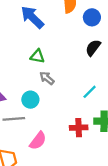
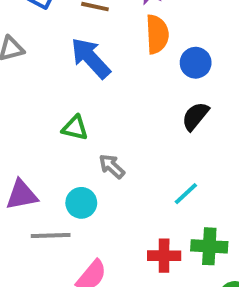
green triangle: (37, 56) -> (75, 128), moved

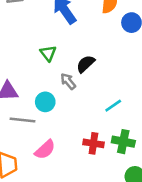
black semicircle: (195, 116) -> (86, 64), moved
green triangle: (75, 128) -> (48, 53), turned 30

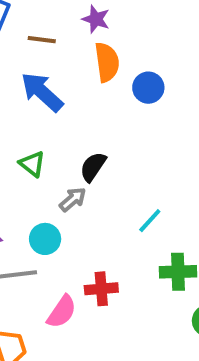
gray arrow: (68, 81) -> (73, 199), turned 102
red cross: (93, 143) -> (101, 289), moved

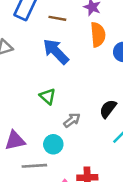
black semicircle: (93, 167) -> (108, 109), moved

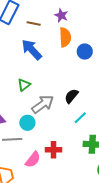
green triangle: (47, 96) -> (24, 85), turned 40
gray arrow: (72, 120) -> (43, 104), size x1.6

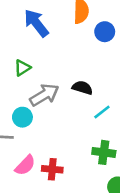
black semicircle: (71, 96) -> (82, 88), turned 63
cyan line: (80, 118) -> (102, 112), moved
red cross: (53, 150) -> (52, 169), moved

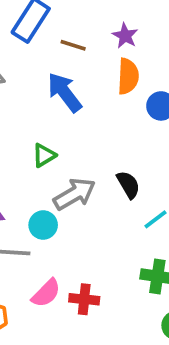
black semicircle: (82, 88) -> (128, 185), turned 42

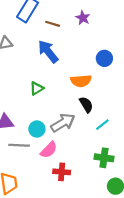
orange semicircle: (128, 76) -> (81, 81), moved, turned 84
gray arrow: (75, 194) -> (63, 123), moved
pink semicircle: (46, 293) -> (49, 150), moved

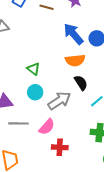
blue arrow: (48, 51) -> (73, 34), moved
green triangle: (37, 88) -> (33, 69), turned -48
cyan circle: (37, 129) -> (35, 92), moved

